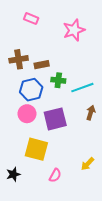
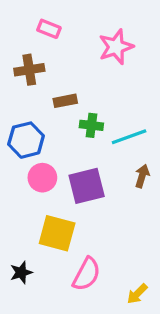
brown cross: (19, 59) -> (29, 70), moved
blue hexagon: (31, 90) -> (26, 140), moved
yellow arrow: (88, 164) -> (137, 294), moved
pink semicircle: (55, 175) -> (87, 274), size x1.5

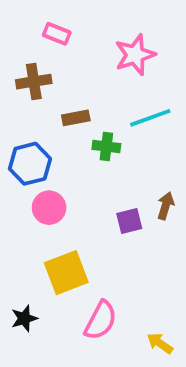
cyan line: (129, 137) -> (150, 118), moved
purple square: (87, 186) -> (129, 221), moved, size x0.6
yellow square: (57, 233) -> (66, 273), turned -36
yellow arrow: (137, 294) -> (160, 343), turned 80

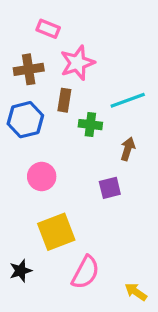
pink star: (135, 55) -> (77, 63), moved
brown rectangle: (76, 118) -> (64, 100), turned -70
blue hexagon: (30, 164) -> (25, 120), moved
brown arrow: (166, 206) -> (128, 149), moved

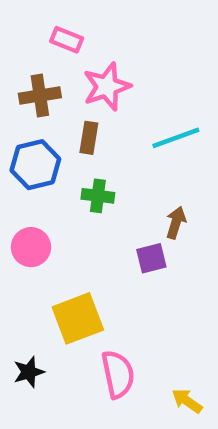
green cross: (90, 125) -> (98, 196), moved
brown arrow: (128, 149) -> (176, 223), moved
pink circle: (42, 177) -> (31, 247), moved
pink semicircle: (85, 272) -> (118, 374), turned -40

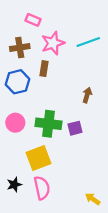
cyan line: (176, 138) -> (88, 42), moved
green cross: (98, 196) -> (48, 124), moved, size x1.6
brown arrow: (176, 223) -> (87, 95), moved
pink semicircle: (118, 374) -> (42, 188), moved

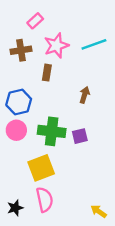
pink rectangle: (33, 20) -> (35, 21), turned -64
blue hexagon: (18, 82) -> (19, 102), moved
brown arrow: (87, 95) -> (85, 95), moved
black star: (14, 185) -> (15, 208), moved

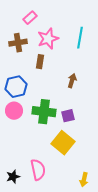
cyan line: (94, 44) -> (80, 38), turned -60
yellow square: (41, 168) -> (63, 143), moved, turned -30
yellow arrow: (99, 211) -> (84, 180), turned -112

